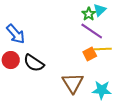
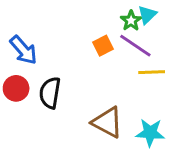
orange square: (90, 54) -> (103, 46), moved
black semicircle: (34, 63) -> (50, 93), turned 65
brown triangle: (73, 83) -> (107, 122), turned -30

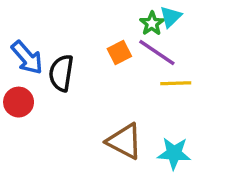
black semicircle: (50, 93) -> (61, 73), moved

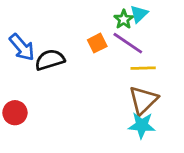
black semicircle: (61, 73) -> (50, 60), turned 64
red circle: (19, 102) -> (15, 113), moved
brown triangle: (124, 141) -> (143, 100), moved, turned 48

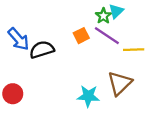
yellow line: (143, 68) -> (134, 50), moved
cyan star: (142, 125) -> (88, 96), moved

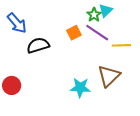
blue arrow: (19, 39) -> (17, 23), moved

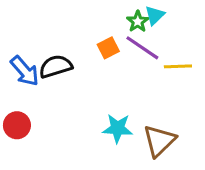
blue arrow: (17, 23) -> (25, 71), moved
brown triangle: (109, 76) -> (159, 141), moved

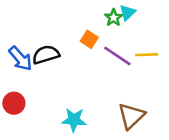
orange square: (108, 48) -> (89, 39), turned -30
purple line: (142, 48) -> (117, 56), moved
cyan star: (118, 128) -> (74, 120), moved

